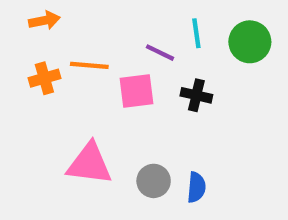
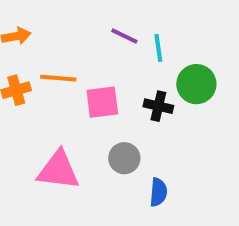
green circle: (250, 42) -> (196, 84), moved
purple line: (160, 53) -> (124, 36), moved
gray circle: (154, 181) -> (124, 158), moved

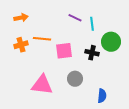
blue semicircle: (158, 192) -> (102, 96), moved

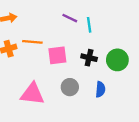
green circle: (111, 42) -> (117, 60), moved
blue semicircle: (102, 96) -> (100, 89), moved

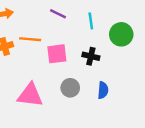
purple line: (70, 18) -> (58, 14), moved
green circle: (117, 60) -> (121, 34), moved

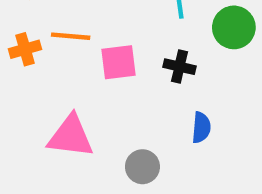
gray circle: (70, 88) -> (142, 167), moved

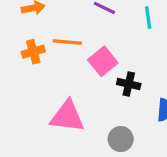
pink square: (119, 62) -> (103, 61), turned -32
black cross: (179, 67) -> (129, 84), moved

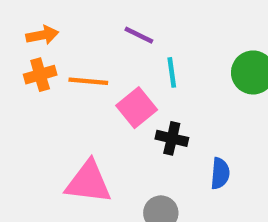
cyan line: (148, 18) -> (172, 72), moved
orange cross: (33, 52) -> (40, 75), moved

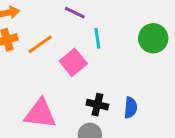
orange line: (88, 81) -> (40, 44), turned -40
black cross: (172, 138) -> (97, 105), moved

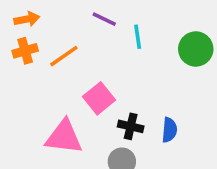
cyan line: (97, 38) -> (138, 37), moved
pink square: (73, 62) -> (99, 98), moved

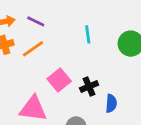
purple line: (104, 19) -> (36, 21), moved
black cross: (131, 126) -> (89, 86), moved, turned -36

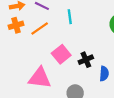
cyan line: (88, 34) -> (70, 17), moved

